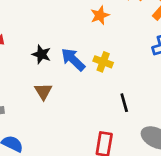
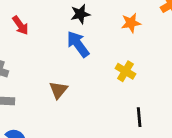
black star: (41, 54) -> (80, 14), moved, turned 30
blue arrow: (73, 59) -> (78, 44), moved

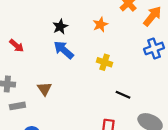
brown triangle: (58, 90) -> (44, 89), moved
black line: (139, 117) -> (123, 95), turned -48

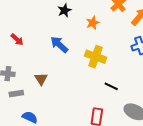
black star: (60, 27) -> (64, 10), moved
yellow cross: (104, 62) -> (96, 57), size x1.5

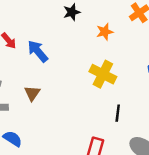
blue arrow: (59, 45) -> (38, 51), moved
black line: (111, 86) -> (118, 113), turned 64

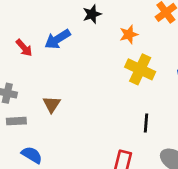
blue arrow: (38, 51) -> (57, 39), moved, turned -80
yellow cross: (103, 74) -> (140, 69), moved

